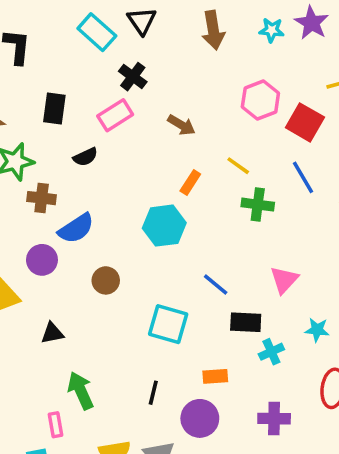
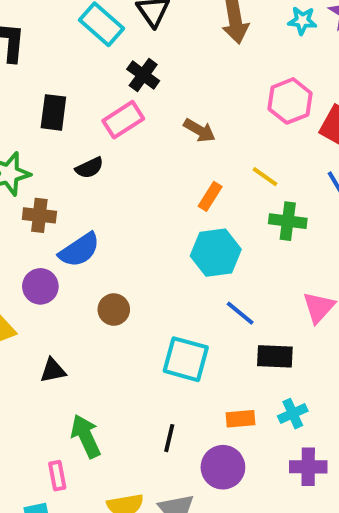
cyan hexagon: (164, 226) -> (216, 253), moved
cyan cross: (271, 352) -> (293, 414), moved

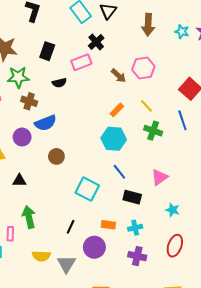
pink hexagon: (290, 101) -> (143, 68), moved

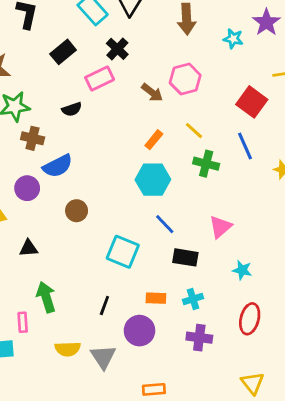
cyan star: (182, 32) -> (233, 39), moved
black rectangle: (47, 51) -> (63, 52), moved, turned 36

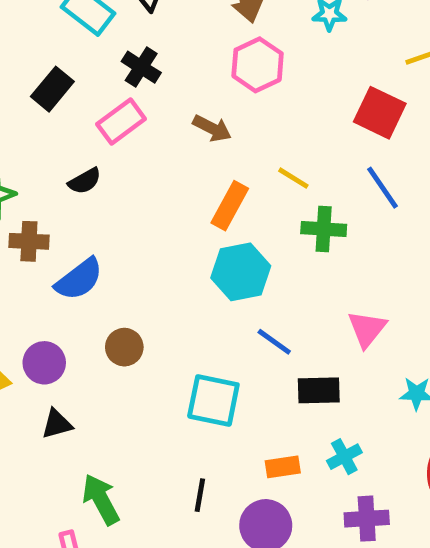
pink hexagon: (185, 79) -> (258, 65), moved
orange rectangle: (154, 140) -> (230, 206), size x1.4
purple circle: (27, 188) -> (44, 363), moved

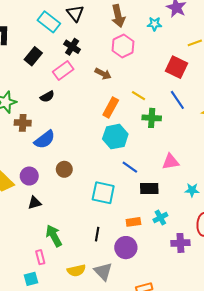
pink triangle: (367, 329) -> (170, 162), turned 42
purple cross: (367, 519) -> (180, 243), moved

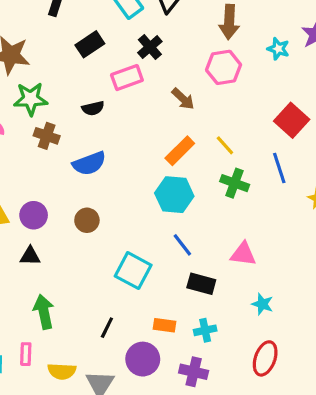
blue semicircle: (45, 140) -> (89, 163), moved
purple cross: (180, 243) -> (194, 372), moved
pink rectangle: (40, 257) -> (26, 354), moved

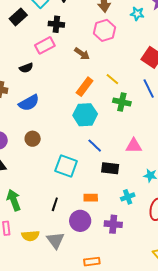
black rectangle: (90, 44) -> (18, 17), moved
black cross: (150, 47) -> (56, 24), turned -35
cyan cross: (205, 330) -> (128, 197), moved

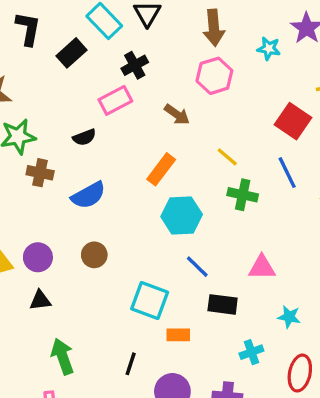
black cross: (56, 24) -> (135, 65), turned -35
orange rectangle: (85, 87) -> (161, 169), moved
orange rectangle: (91, 198) -> (178, 335), moved

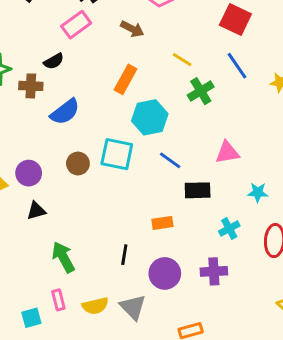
brown cross: (40, 173) -> (31, 86), moved
green cross: (243, 195) -> (201, 91), turned -35
cyan square: (150, 300) -> (117, 154), moved

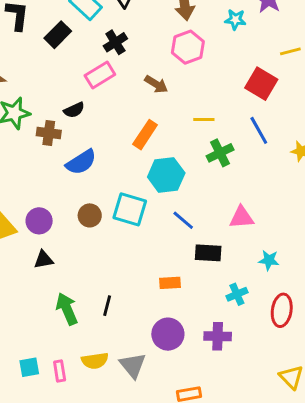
yellow line: (182, 60) -> (204, 120), turned -36
black line: (124, 255) -> (107, 306), moved
pink rectangle: (58, 300) -> (60, 371), moved

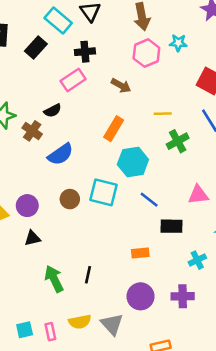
cyan star: (235, 20) -> (178, 43), moved
black cross: (115, 42) -> (85, 52), turned 30
brown cross: (49, 133) -> (32, 131), turned 30

